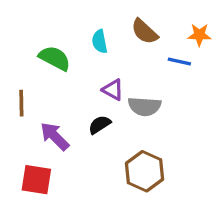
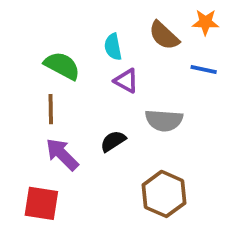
orange star: (199, 35) -> (205, 22), moved
purple triangle: (113, 90) -> (126, 81), moved
brown line: (21, 103) -> (51, 109), moved

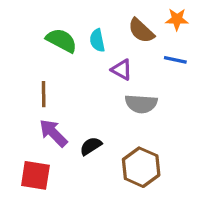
green semicircle: (62, 66) -> (61, 40), moved
purple triangle: (126, 81) -> (122, 70), moved
black semicircle: (113, 141) -> (91, 146), moved

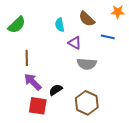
orange star: (177, 19) -> (118, 12), moved
green semicircle: (61, 40) -> (17, 25), moved, turned 108
red square: (35, 175) -> (38, 106), moved

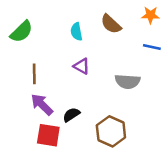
blue line: (108, 37) -> (152, 47), moved
purple triangle: (75, 43) -> (82, 66), moved
gray semicircle: (87, 64) -> (128, 81), moved

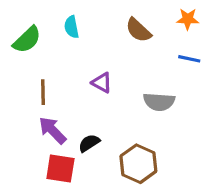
cyan semicircle: (76, 32) -> (72, 27), moved

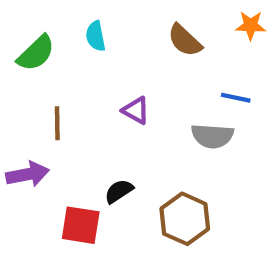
blue line: (189, 59) -> (236, 98), moved
purple arrow: (52, 130) -> (28, 174), moved, turned 124

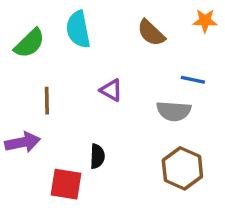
cyan semicircle: (96, 36) -> (78, 29), size x1.5
black semicircle: (119, 191) -> (97, 156), turned 125
brown hexagon: (185, 219) -> (182, 168), moved

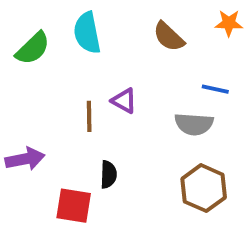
brown line: (47, 101) -> (89, 116), moved

